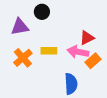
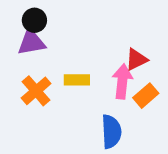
black circle: (42, 12) -> (34, 20), moved
pink arrow: (78, 52) -> (122, 81), turned 85

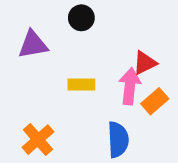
black circle: (34, 20) -> (81, 18), moved
orange cross: (36, 91) -> (38, 140), moved

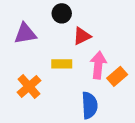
red triangle: (145, 63) -> (82, 36), moved
orange cross: (38, 140) -> (29, 86), moved

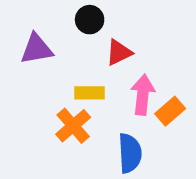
orange cross: (29, 86) -> (73, 126), moved

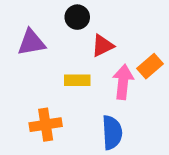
orange rectangle: (170, 111) -> (150, 66), moved
orange cross: (73, 126) -> (46, 125), moved, turned 32

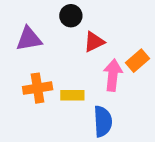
yellow rectangle: (77, 80) -> (72, 95), moved
orange cross: (46, 125) -> (38, 88), moved

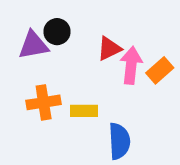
black circle: (71, 16) -> (57, 32), moved
pink arrow: (113, 75) -> (131, 65), moved

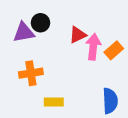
yellow rectangle: (84, 111) -> (54, 102), moved
blue semicircle: (119, 141) -> (110, 101), moved

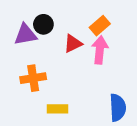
red triangle: (78, 35) -> (73, 44), moved
orange rectangle: (114, 50) -> (100, 26), moved

